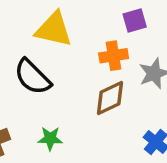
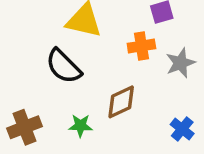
brown diamond: (110, 98) -> (121, 102), moved

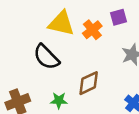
orange cross: (141, 46) -> (92, 30), moved, turned -30

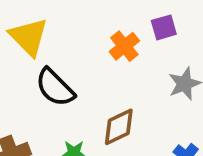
yellow triangle: (61, 23) -> (29, 37), moved, turned 32

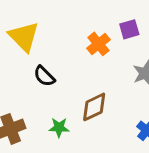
black semicircle: (55, 87) -> (44, 76), size x0.7

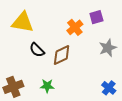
yellow triangle: (24, 37) -> (23, 22), turned -35
brown diamond: (94, 107) -> (62, 55), moved

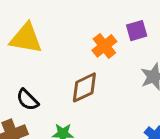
black semicircle: (37, 50) -> (27, 100), moved

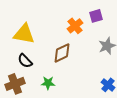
yellow triangle: (26, 38) -> (24, 34), moved

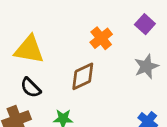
purple square: (96, 16) -> (145, 24), moved, turned -32

